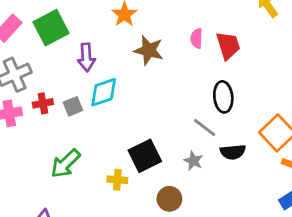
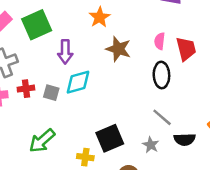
black ellipse: (223, 97) -> (161, 75), moved
gray square: (73, 106) -> (51, 93), turned 35

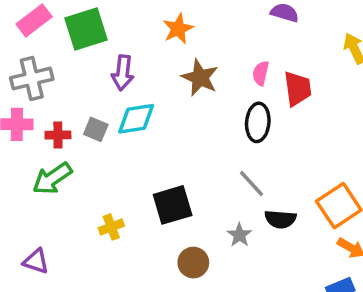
red cross: (26, 89) -> (58, 135), moved
green arrow: (42, 141) -> (52, 178), moved
gray star: (151, 145) -> (239, 235), moved
yellow cross: (85, 157) -> (111, 227), moved, turned -35

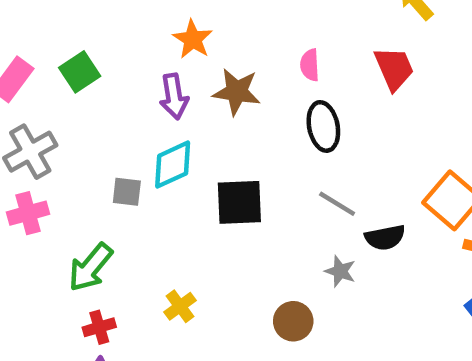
green square: (86, 29) -> (80, 72), size x0.7
purple arrow: (123, 73) -> (174, 96), moved
red trapezoid: (298, 89) -> (394, 68), moved
red cross: (58, 135) -> (99, 327), moved
black square: (173, 205) -> (239, 202), moved, turned 30

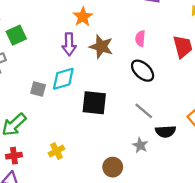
green square: (80, 72) -> (16, 35), moved
black ellipse: (323, 126) -> (143, 71), turned -45

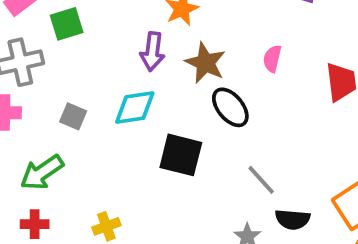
black ellipse: (143, 71) -> (230, 107), moved
gray square: (38, 89) -> (73, 116), moved

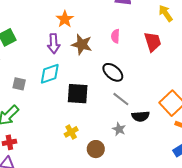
black ellipse: (230, 107) -> (113, 72), moved
yellow cross: (106, 226) -> (71, 132), moved

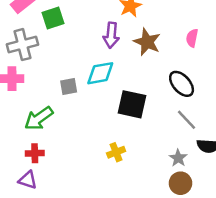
gray square: (19, 84) -> (69, 87), moved, turned -32
brown circle: (96, 149) -> (180, 183), moved

